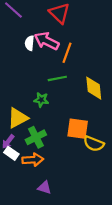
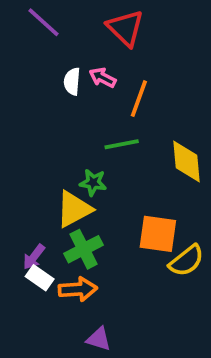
pink arrow: (47, 41) -> (103, 78), size x0.6
yellow triangle: (18, 118) -> (74, 209), moved
yellow semicircle: (94, 144) -> (186, 261), turned -60

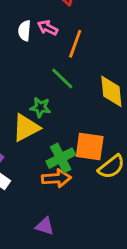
green line: (122, 144) -> (62, 78), turned 55
green cross: (84, 249) -> (61, 158), moved
orange arrow: (78, 289) -> (56, 178), moved

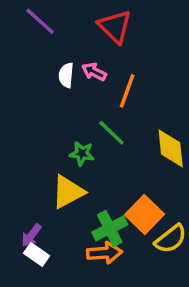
green star: (40, 107) -> (82, 154), moved
orange square: (90, 146) -> (145, 214), turned 36

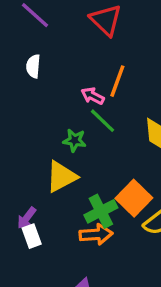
pink arrow: (94, 72) -> (93, 96), moved
white semicircle: (66, 75) -> (33, 66), moved
white rectangle: (37, 255) -> (32, 236), turned 35

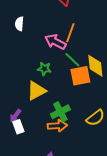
pink arrow: (93, 96) -> (55, 42), size x1.5
green line: (103, 121) -> (72, 60), moved
orange square: (134, 198) -> (80, 76), moved, turned 35

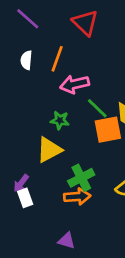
orange line: (70, 33) -> (57, 59), moved
pink arrow: (55, 42) -> (75, 84), turned -40

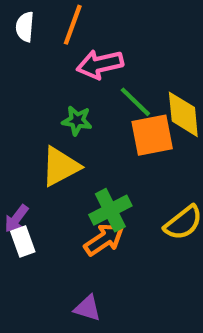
orange arrow: (77, 197) -> (104, 239), turned -30

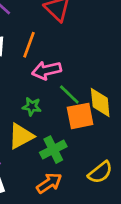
green cross: (110, 210) -> (53, 150), moved

